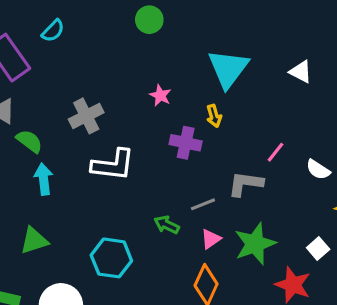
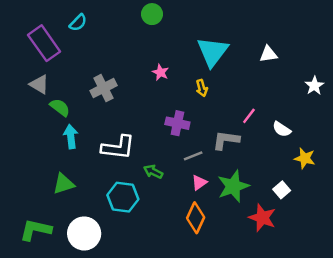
white triangle: (301, 72) -> (268, 54), turned -36
purple cross: (186, 143) -> (177, 123), moved
white L-shape: (113, 165) -> (118, 147), moved
green arrow: (167, 225) -> (153, 172), moved

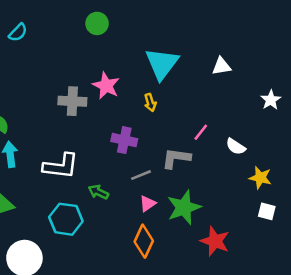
pink star: (160, 72) -> (106, 86), size x1.5
gray cross: (104, 88) -> (72, 101), moved, turned 30
white square: (282, 190) -> (267, 211), moved, turned -35

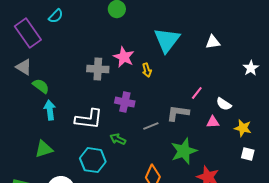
yellow arrow: (150, 102) -> (147, 70), moved
purple cross: (124, 140) -> (125, 102), moved
pink triangle: (148, 204) -> (213, 122), moved, turned 32

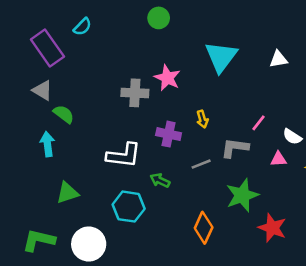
yellow arrow: (147, 70) -> (202, 119), moved
cyan arrow: (50, 110) -> (47, 144), moved

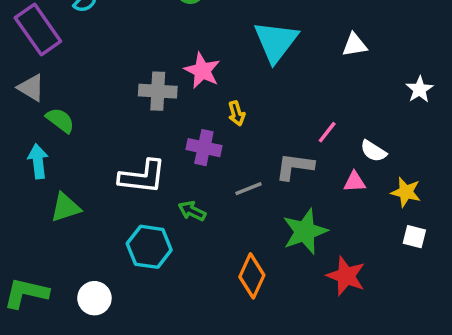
yellow arrow: (202, 119) -> (236, 113), moved
green triangle: (67, 193) -> (65, 207), moved
white circle: (89, 244) -> (94, 298), size x0.7

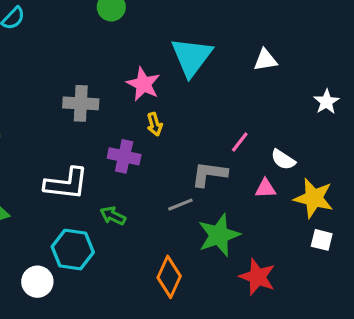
pink star: (202, 71) -> (143, 84), moved
gray line: (248, 189) -> (180, 205), moved
yellow star: (406, 192) -> (314, 198), size x1.4
white circle: (94, 298) -> (37, 282), moved

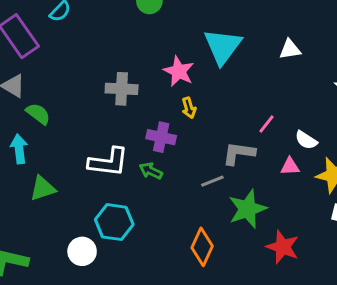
green arrow: (113, 216) -> (151, 171), moved

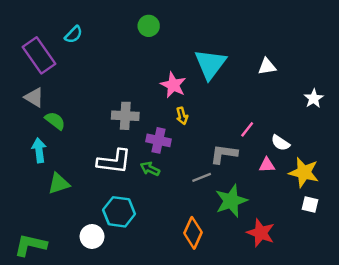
gray cross: (122, 89) -> (125, 116), moved

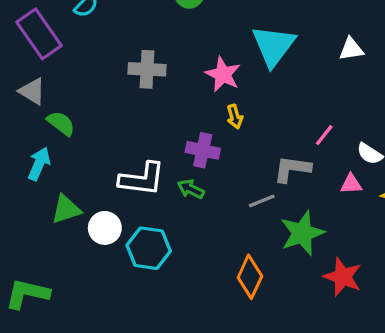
gray cross: (125, 116) -> (147, 69), moved
cyan arrow: (39, 150) -> (39, 164), turned 30
white circle: (92, 236) -> (105, 228), moved

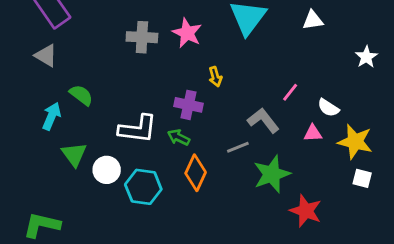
pink star: (223, 74) -> (187, 33), moved
green semicircle: (61, 123) -> (81, 95), moved
gray L-shape: (292, 169) -> (263, 120), turned 44
green triangle: (66, 209) -> (74, 154), turned -48
orange diamond: (250, 277) -> (196, 173), moved

